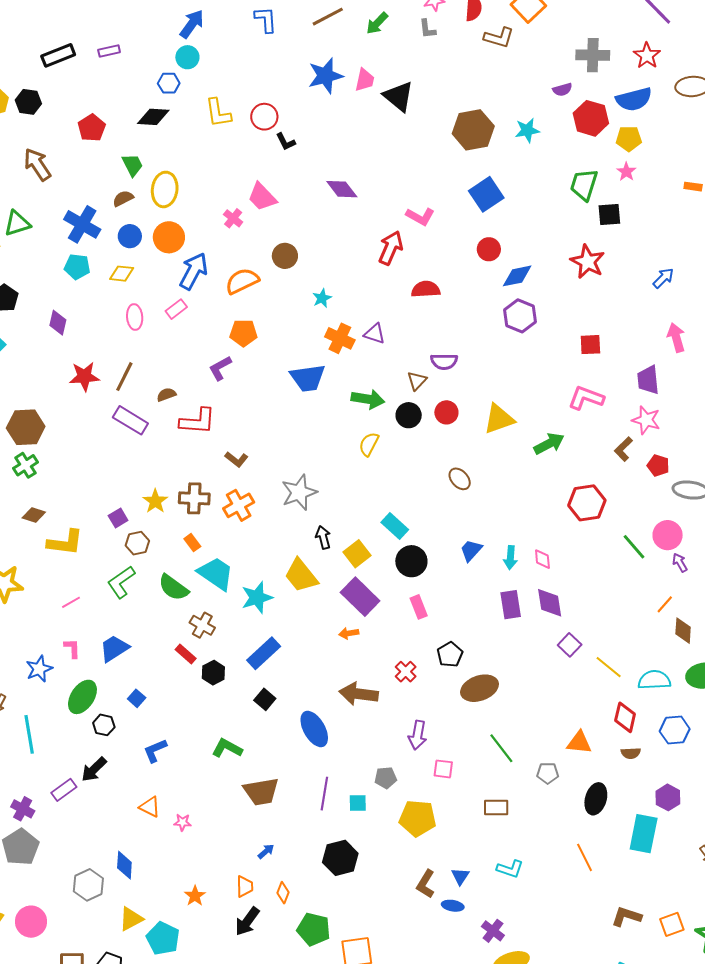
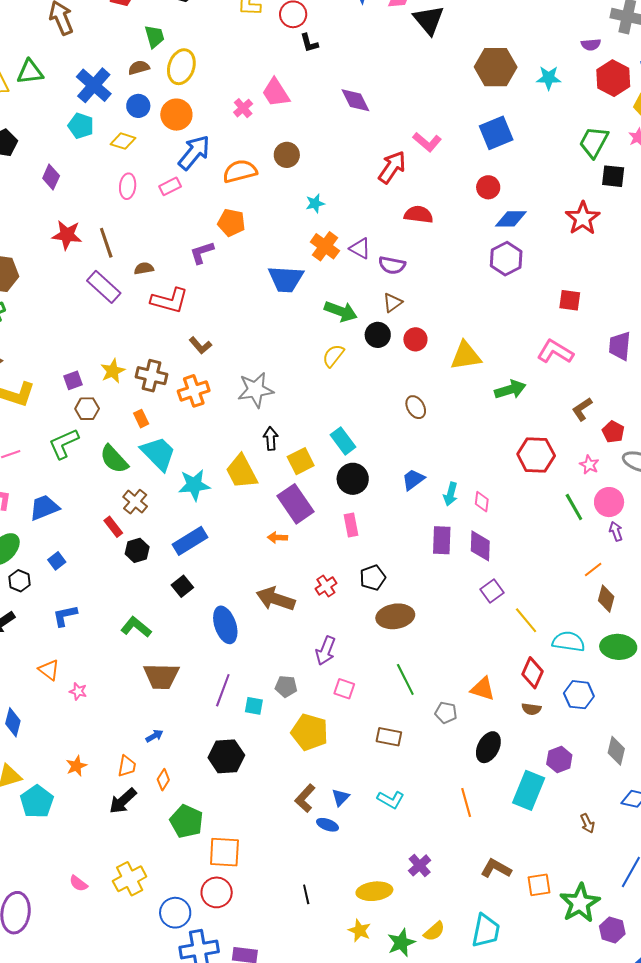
purple semicircle: (444, 361) -> (392, 265), moved
brown line: (124, 377) -> (106, 243), turned -56
pink star: (646, 420) -> (589, 465), moved, size x0.7
purple cross: (493, 931) -> (420, 865), moved

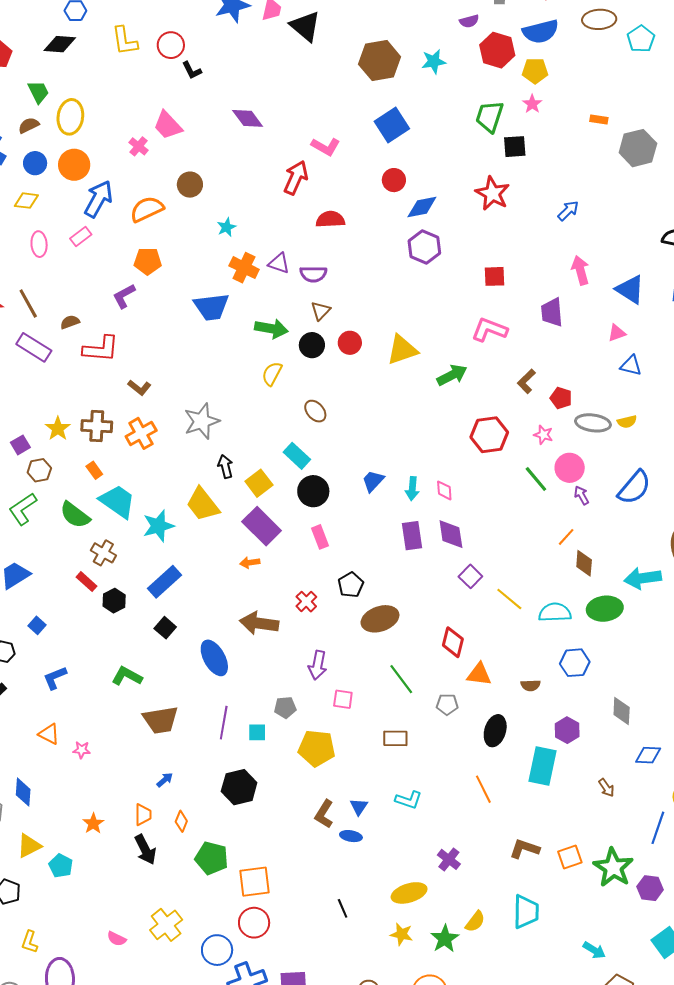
brown ellipse: (416, 407) -> (315, 411), moved
red diamond: (533, 673) -> (453, 642), moved
black arrow: (123, 801) -> (145, 850), turned -64
cyan pentagon: (37, 802) -> (61, 866), size x0.7

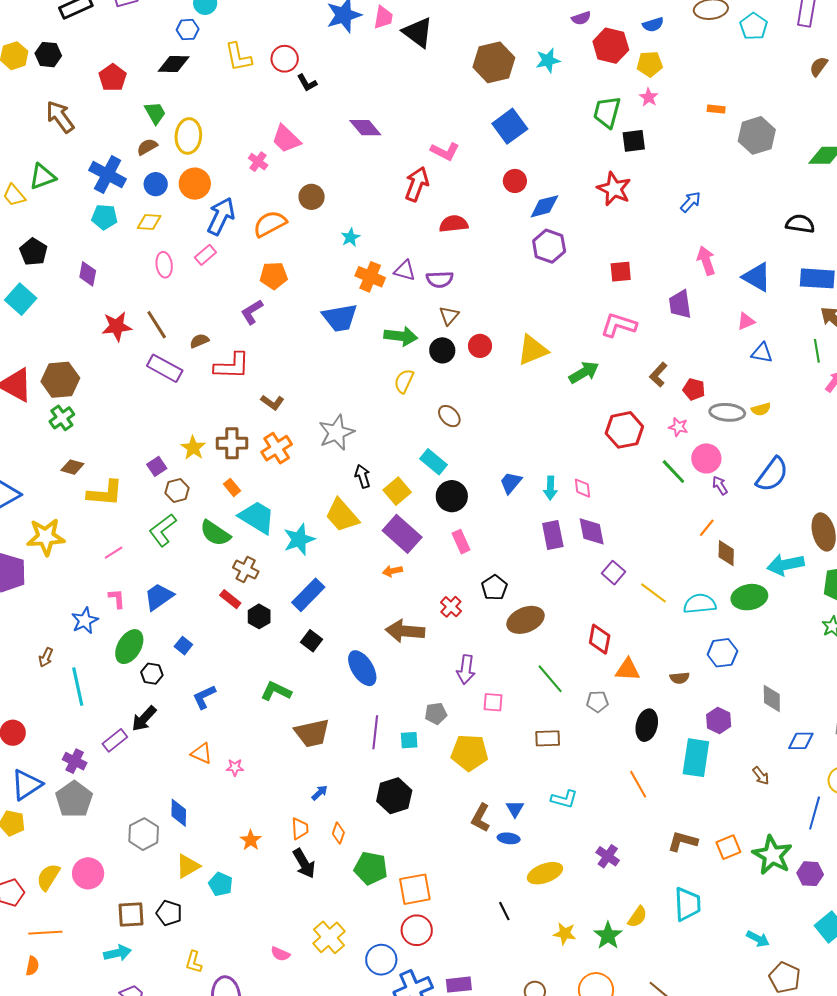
blue semicircle: (541, 32) -> (653, 25), size x0.6
yellow ellipse: (409, 893) -> (545, 873), moved

